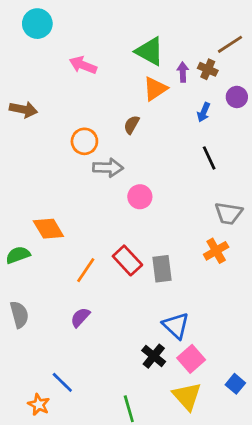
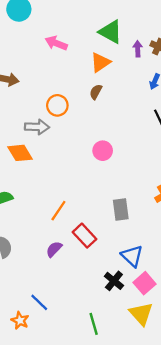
orange triangle: (155, 89) -> (100, 62), moved
gray arrow: (108, 168) -> (37, 127), moved
orange diamond: (48, 229) -> (20, 153), moved
red rectangle: (127, 260) -> (85, 236), moved

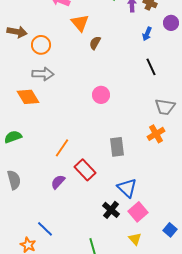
orange triangle: (100, 62) -> (80, 23), moved, turned -36
orange circle: (57, 105) -> (41, 45), moved
yellow triangle: (141, 314) -> (135, 239), size x0.6

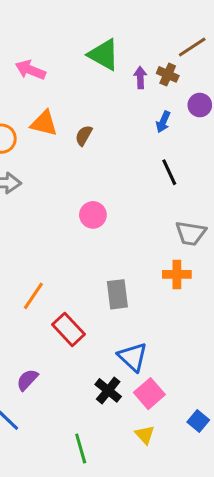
orange triangle: (80, 23) -> (44, 123), moved, turned -36
orange cross: (156, 134) -> (177, 274), turned 30
purple semicircle: (58, 182) -> (27, 380), moved

